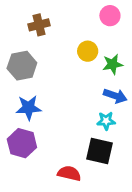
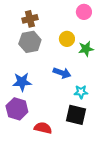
gray hexagon: (22, 66) -> (30, 42), moved
blue arrow: (115, 96) -> (62, 73), moved
red semicircle: (69, 173) -> (43, 128), moved

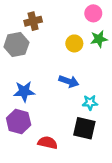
gray hexagon: (30, 42) -> (16, 45), moved
green star: (86, 49) -> (99, 39), moved

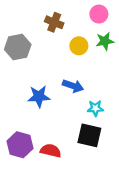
brown cross: (33, 21) -> (54, 22), moved, turned 36
blue star: (24, 91) -> (39, 96), moved
purple hexagon: (19, 121) -> (20, 145), moved

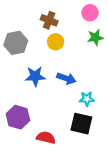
yellow circle: (79, 46) -> (56, 42), moved
blue star: (39, 96) -> (35, 76), moved
purple hexagon: (20, 145) -> (18, 117), moved

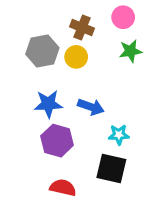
brown cross: (49, 20) -> (82, 28), moved
gray hexagon: (16, 43) -> (42, 51), moved
purple hexagon: (18, 117) -> (57, 141), moved

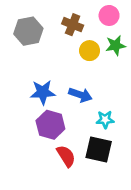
gray hexagon: (42, 51) -> (28, 31), moved
yellow circle: (76, 57) -> (90, 51), moved
red semicircle: (63, 188) -> (66, 156), moved, turned 45

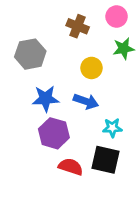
gray hexagon: (28, 31) -> (30, 54), moved
yellow circle: (90, 51) -> (92, 68), moved
red semicircle: (66, 156) -> (71, 167), turned -40

